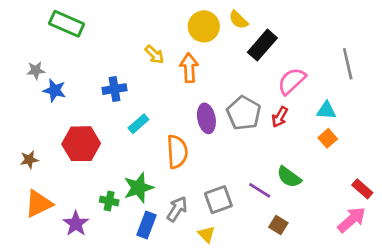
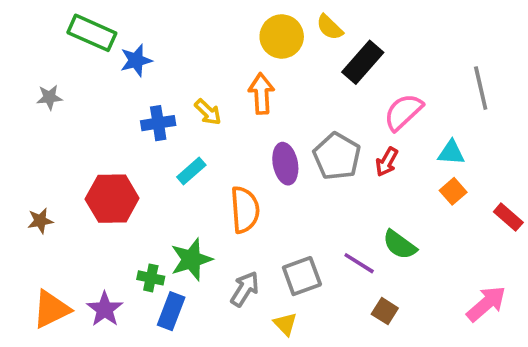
yellow arrow: (154, 54) -> (208, 112), moved
blue star: (55, 90) -> (136, 60), moved, turned -30
red rectangle: (362, 189) -> (508, 217), moved
orange triangle: (39, 204) -> (51, 309), moved
blue rectangle: (146, 225) -> (171, 311), moved

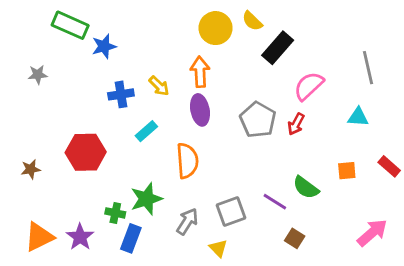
cyan triangle: (451, 153) -> (358, 117), moved
purple ellipse: (285, 164) -> (200, 110), moved
orange square: (453, 191) -> (347, 171), moved, turned 36

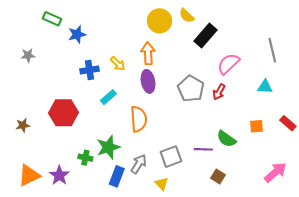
green rectangle: (70, 25) -> (52, 19), size x0.7
purple line: (275, 202) -> (203, 149), turned -30
blue rectangle: (131, 238) -> (117, 176), moved

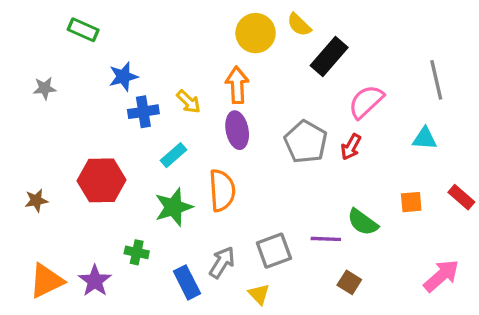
blue star: (77, 34) -> (123, 77), moved
green star: (108, 147) -> (174, 207), moved
blue rectangle: (117, 176) -> (187, 282), turned -48

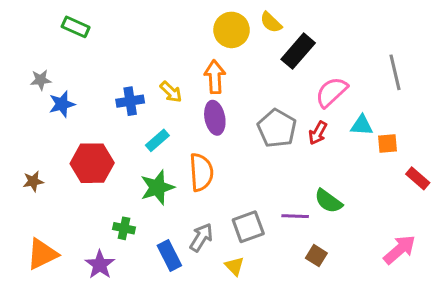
blue star: (123, 77) -> (62, 104), moved
cyan triangle: (425, 139) -> (362, 125), moved
orange square: (411, 202) -> (387, 143), moved
purple star: (95, 281) -> (100, 265), moved

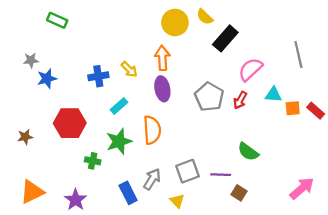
red rectangle: (418, 178) -> (316, 111), moved
purple line: (295, 216) -> (221, 175), moved
green cross: (124, 228) -> (93, 161), moved

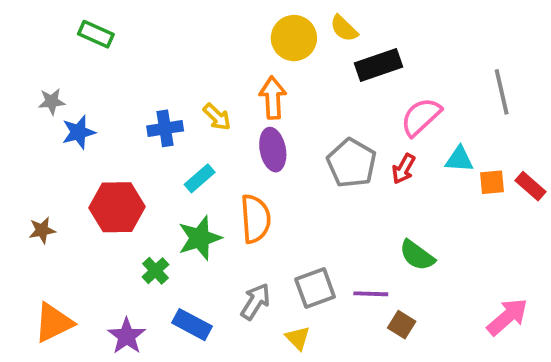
black rectangle: (225, 38) -> (379, 65), turned 30
green cross: (93, 161) -> (155, 271), turned 35
blue rectangle: (128, 193) -> (192, 325), moved, turned -35

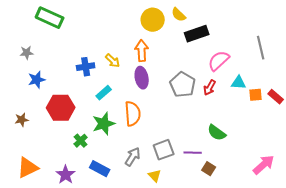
green rectangle: (96, 34) -> (50, 18), size x1.5
blue star: (79, 132) -> (37, 80), moved

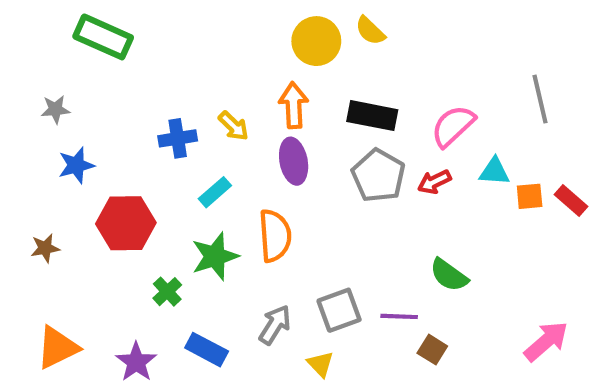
black rectangle: (197, 34) -> (372, 116), moved, turned 30
red arrow: (210, 88) -> (434, 182), turned 35

